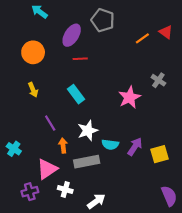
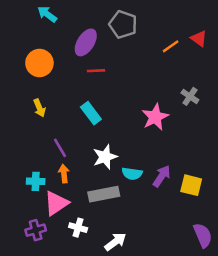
orange arrow: (63, 146) -> (64, 174), moved
cyan cross: (14, 149) -> (36, 181), moved, turned -32
yellow square: (159, 154) -> (191, 185), turned 30

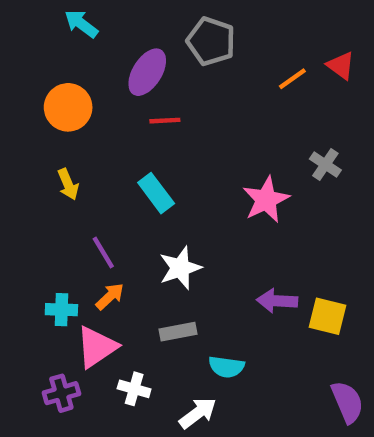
orange arrow: (64, 174) -> (110, 296), turned 54
cyan semicircle: (132, 174) -> (226, 367), moved
purple arrow: (162, 176) -> (277, 301), turned -120
gray rectangle: (104, 194) -> (178, 332), size x0.7

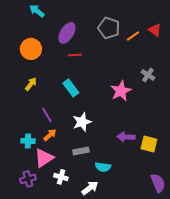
gray pentagon: (211, 41) -> (109, 28), moved
yellow arrow: (68, 184) -> (31, 84), turned -120

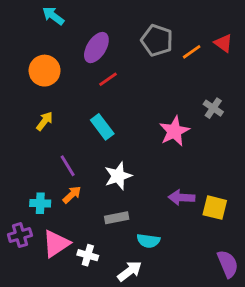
red line: (75, 55) -> (108, 79), turned -32
pink triangle: (44, 158) -> (56, 244), moved
purple cross: (28, 179) -> (20, 235), moved

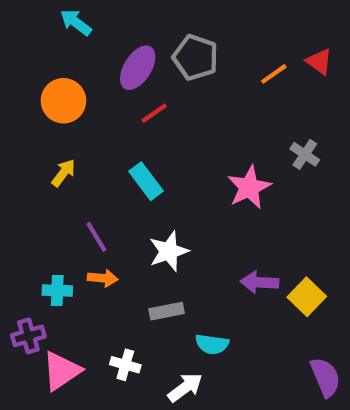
gray pentagon: (157, 40) -> (195, 57), moved
orange arrow: (72, 195) -> (103, 278), turned 48
yellow square: (215, 208) -> (307, 297), turned 30
pink triangle: (56, 244) -> (61, 371), moved

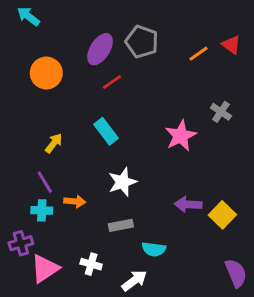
cyan arrow: (76, 22) -> (28, 16), moved
yellow arrow: (63, 173) -> (54, 143), moved
purple line: (96, 237) -> (45, 182), moved

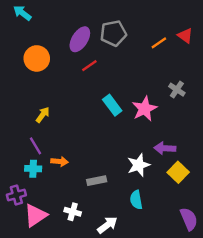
gray pentagon: (142, 42) -> (113, 33), turned -30
cyan rectangle: (106, 131) -> (112, 105), moved
white star: (122, 182) -> (139, 165), moved
purple arrow: (188, 204) -> (165, 148), moved
cyan semicircle: (154, 249) -> (136, 200), moved, turned 72

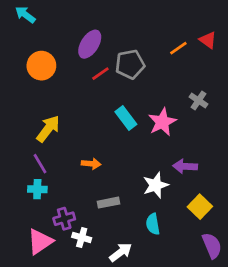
gray pentagon: (113, 33) -> (130, 64), moved
yellow arrow: (43, 115) -> (48, 129), size x1.5
orange arrow: (59, 161) -> (91, 164), moved
yellow square: (178, 172) -> (200, 207), moved
purple cross: (16, 195) -> (64, 219), moved

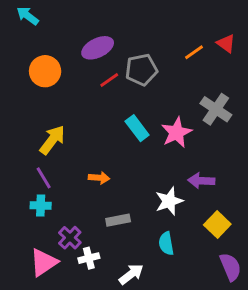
purple ellipse: (90, 44) -> (98, 48), turned 32
gray cross: (198, 101) -> (216, 109), size x1.5
purple cross: (64, 219) -> (70, 238), turned -30
white cross: (82, 237) -> (89, 258), turned -30

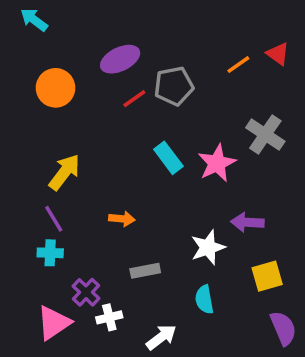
yellow square: (217, 225) -> (267, 276), turned 30

